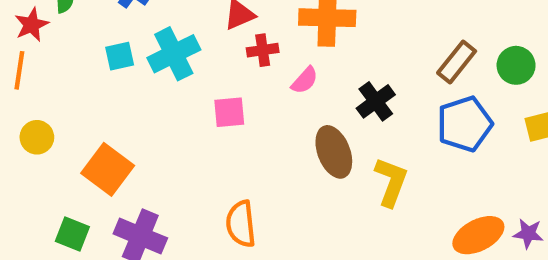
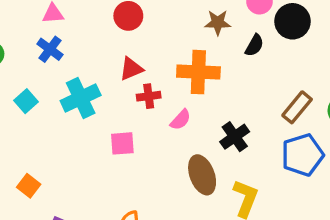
cyan square: (120, 56) -> (26, 101), moved, turned -30
orange square: (108, 169) -> (29, 186), size x0.6

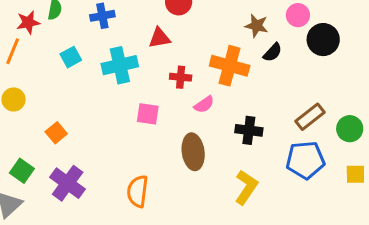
black semicircle: (254, 45) -> (273, 52), moved
blue cross: (50, 49) -> (102, 16), turned 30
red triangle: (131, 69) -> (159, 38), moved
black cross: (235, 137) -> (249, 130), turned 30
brown ellipse: (202, 175) -> (193, 152), moved

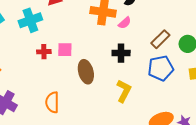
red cross: (181, 77) -> (44, 52), moved
pink semicircle: (204, 104) -> (125, 23), moved
pink square: (148, 114) -> (65, 50), moved

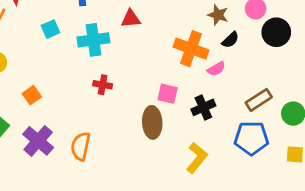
pink square: (65, 50) -> (168, 94), moved
black cross: (121, 53) -> (203, 107), turned -36
orange semicircle: (52, 102) -> (81, 146), moved

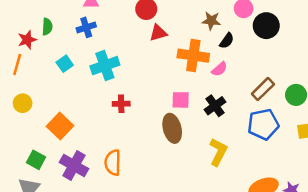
red triangle: (131, 19) -> (158, 33), moved
orange square: (32, 95) -> (60, 126), size x1.5

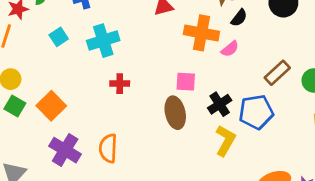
black cross: (215, 106) -> (220, 104), moved
blue pentagon: (263, 124) -> (256, 112), moved
green square: (36, 160) -> (15, 106), moved

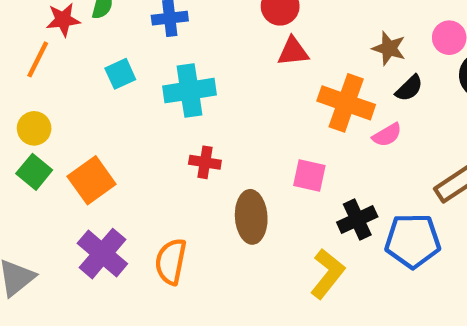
brown ellipse: (175, 113) -> (251, 217), moved
yellow L-shape: (225, 141) -> (327, 274), moved

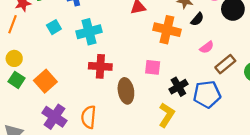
pink semicircle: (387, 135) -> (207, 47), moved
red cross: (205, 162) -> (100, 66), size x1.5

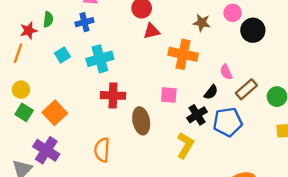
black semicircle: (197, 19) -> (211, 92), moved
pink semicircle: (207, 47) -> (226, 72), turned 104
purple cross: (54, 117) -> (46, 150), moved

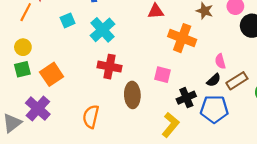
cyan cross: (100, 59) -> (103, 30), turned -35
black semicircle: (211, 92) -> (214, 80), moved
green square: (24, 112) -> (22, 69), turned 35

